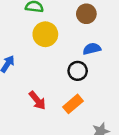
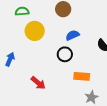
orange rectangle: (73, 104) -> (82, 76), moved, turned 56

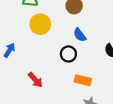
blue semicircle: (72, 35) -> (80, 35), turned -112

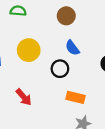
yellow circle: (40, 24) -> (29, 50), moved

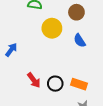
yellow circle: (29, 50) -> (52, 28), moved
black circle: (60, 69) -> (55, 84), moved

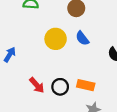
yellow circle: (52, 28) -> (56, 39), moved

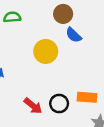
blue semicircle: (82, 38) -> (74, 35), moved

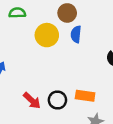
blue semicircle: (74, 35) -> (76, 34), turned 49
yellow circle: (46, 51) -> (47, 35), moved

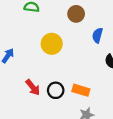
blue semicircle: (76, 34) -> (97, 35), moved
yellow circle: (47, 35) -> (52, 44), moved

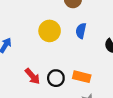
blue semicircle: (97, 35) -> (81, 31), moved

